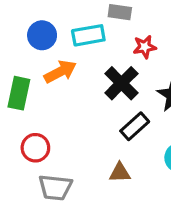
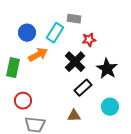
cyan rectangle: (88, 35) -> (55, 33), turned -48

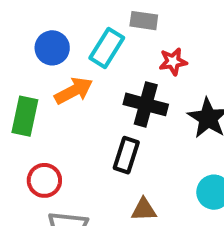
black cross: (75, 62) -> (146, 104), turned -30
black rectangle: (83, 88) -> (126, 155), moved, turned -30

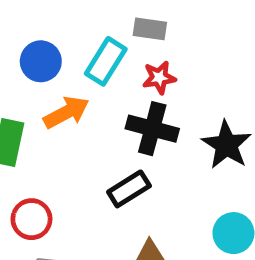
red star: (173, 62) -> (159, 78), moved
black rectangle: (126, 155) -> (129, 189), turned 40

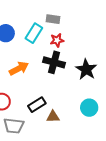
orange arrow: (66, 112) -> (19, 68), moved
black rectangle: (129, 189) -> (37, 105), moved

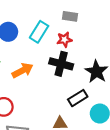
gray rectangle: (53, 19) -> (70, 16), moved
black rectangle: (37, 105) -> (78, 98), moved

